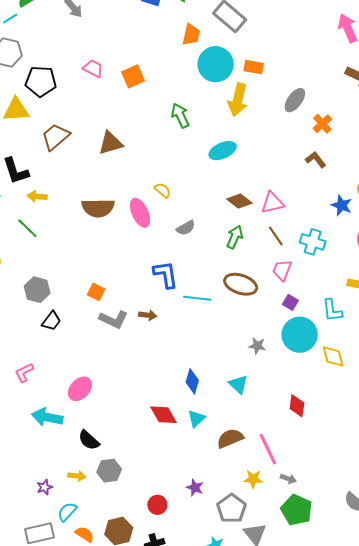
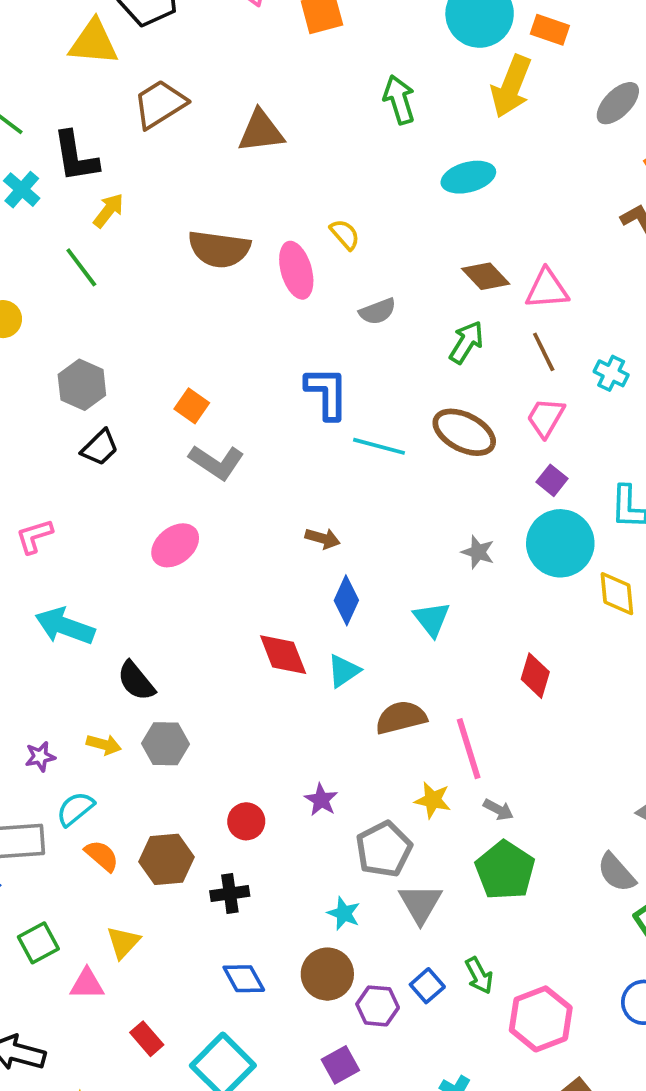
yellow arrow: (37, 196) -> (109, 211), turned 114
cyan cross: (313, 242) -> (611, 373), size x0.7
brown arrow: (148, 315) -> (323, 538), moved
pink ellipse: (80, 389) -> (175, 545), moved

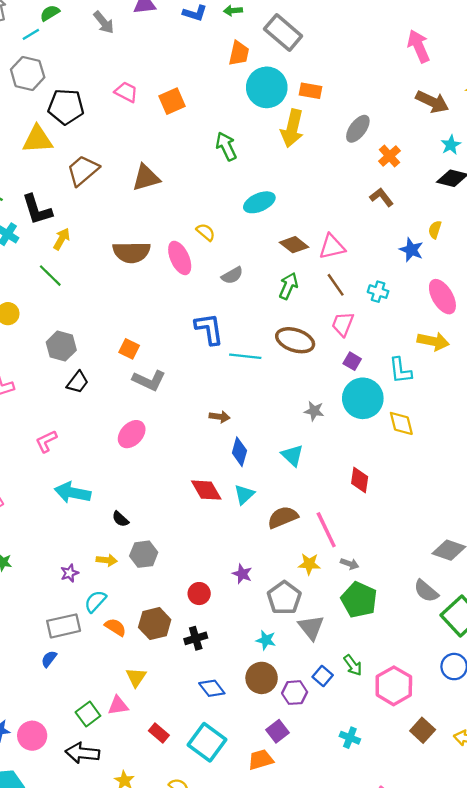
cyan ellipse: (468, 177) -> (259, 202), moved
black semicircle: (136, 681) -> (120, 519), size x0.7
green square: (38, 943) -> (88, 714), moved

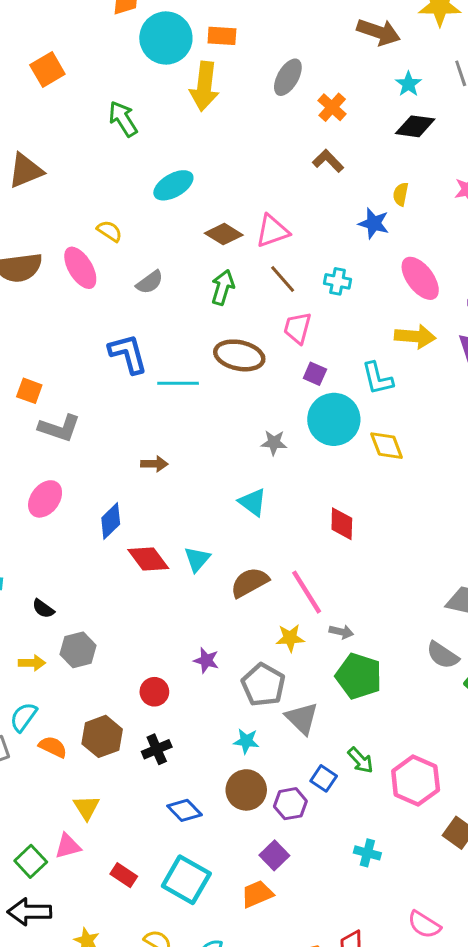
blue diamond: (239, 452) -> (111, 521), moved, turned 36

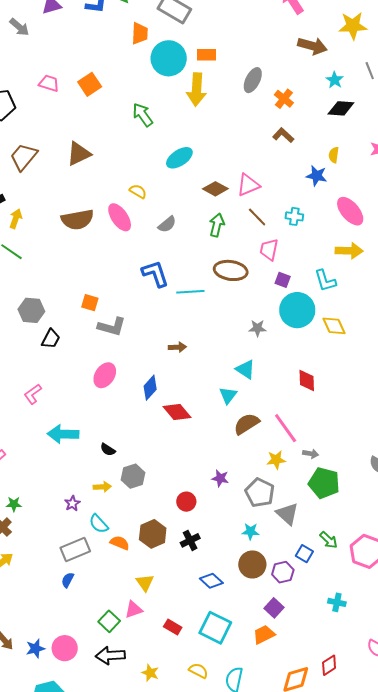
cyan triangle: (197, 559) -> (228, 395), moved
cyan semicircle: (23, 717) -> (99, 524), turned -75

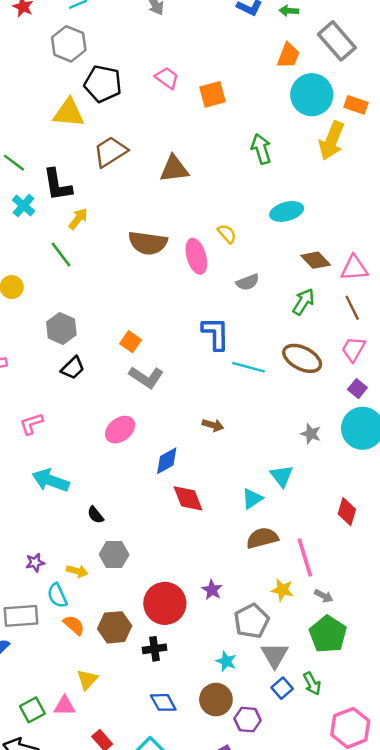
yellow arrow: (102, 487) -> (77, 571), moved
red circle: (186, 502) -> (165, 603), size x1.8
green arrow: (329, 540) -> (312, 684), moved
blue square: (304, 554) -> (282, 688), moved

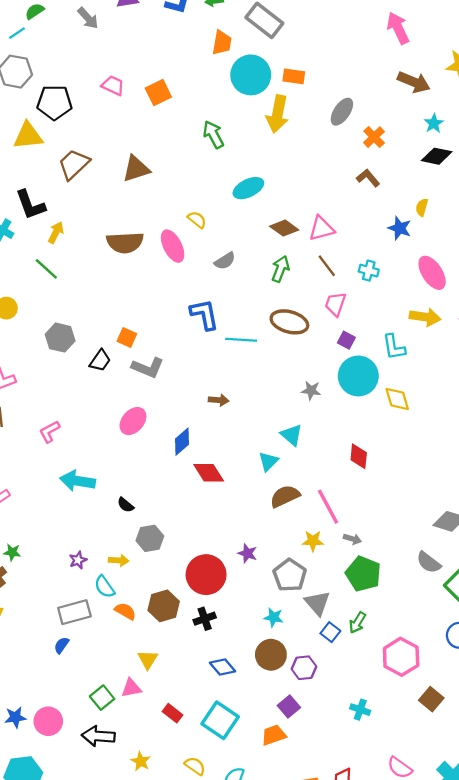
black trapezoid: (73, 368) -> (100, 361), moved
green arrow: (312, 684) -> (357, 623), turned 70

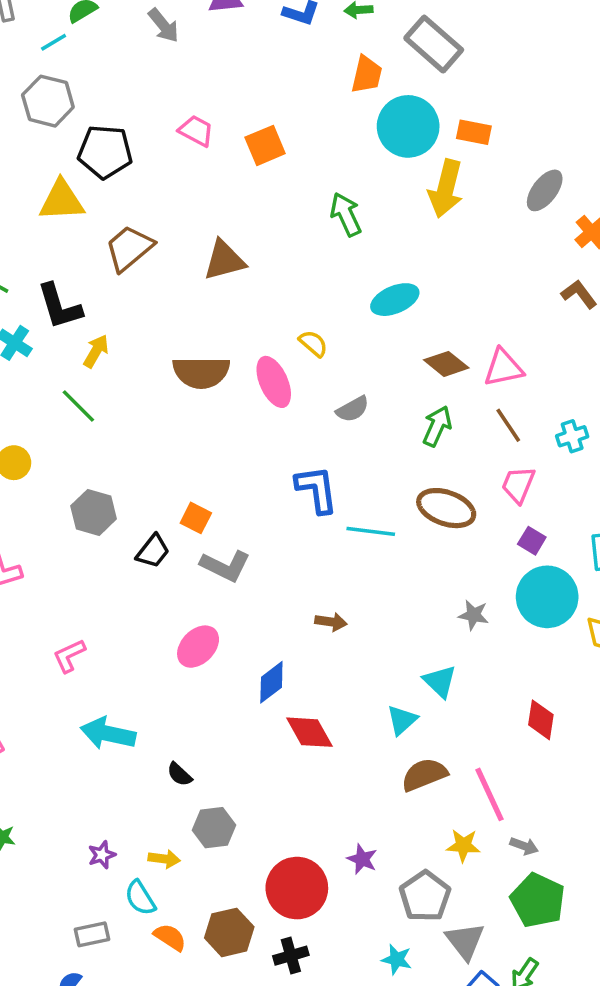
cyan cross: (369, 271) -> (572, 436), turned -36
gray rectangle: (74, 612) -> (92, 934), size x0.7

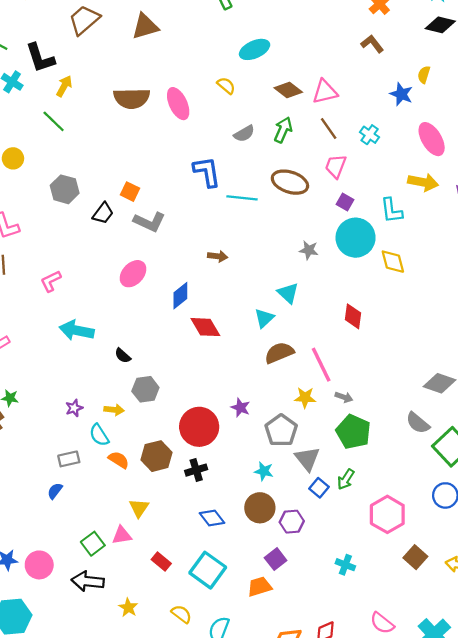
yellow semicircle: (313, 343) -> (226, 86), moved
gray semicircle: (353, 409) -> (244, 134), moved
cyan cross: (572, 436) -> (370, 135), turned -36

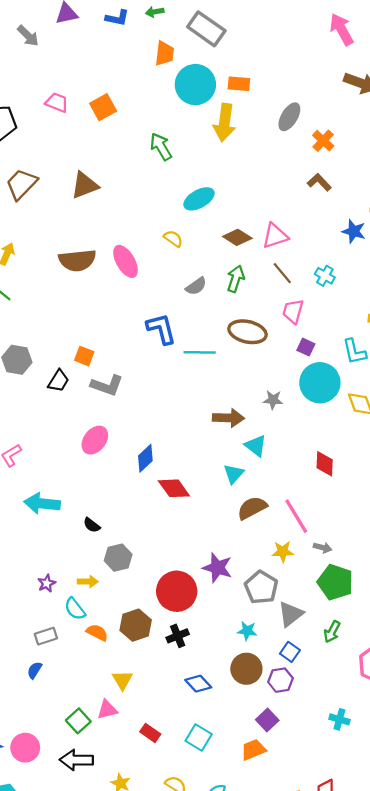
brown arrow: (218, 256) -> (228, 418), moved, size x1.5
purple star: (241, 408) -> (217, 568), size x1.5
gray triangle: (307, 459) -> (291, 614), turned 36
blue square: (319, 488) -> (290, 652), moved
cyan square: (208, 570) -> (199, 737), size x0.7

